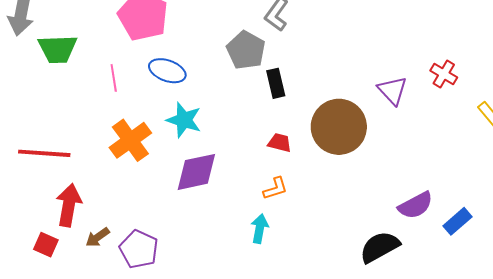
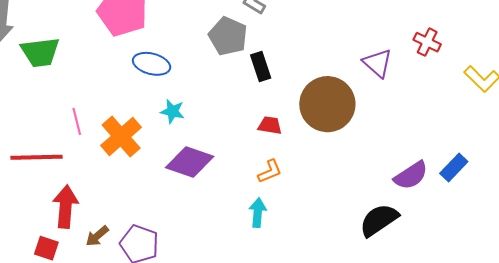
pink line: (114, 78) -> (77, 121), moved
cyan star: (184, 120) -> (173, 111), size x0.7
purple diamond: (196, 172) -> (190, 162), turned 36
blue rectangle: (458, 221) -> (454, 168), moved

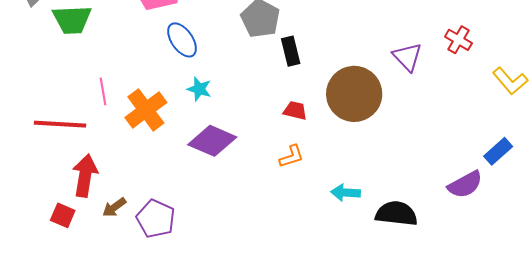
blue ellipse: (152, 64) -> (182, 40), turned 36
blue rectangle: (454, 168) -> (498, 151), moved
purple semicircle: (411, 175) -> (465, 184), moved
cyan arrow: (258, 213) -> (345, 193), moved, turned -96
black semicircle: (379, 220) -> (396, 214), turned 36

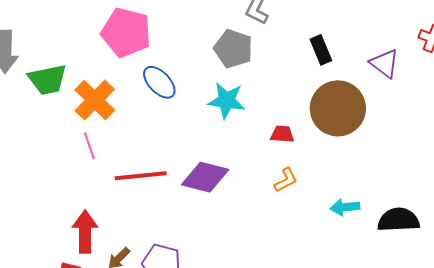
black rectangle: (291, 51) -> (321, 50), moved
cyan star: (199, 89) -> (227, 101), moved, size x1.5
orange cross: (146, 110) -> (95, 100), moved
red line: (60, 124) -> (141, 176), moved

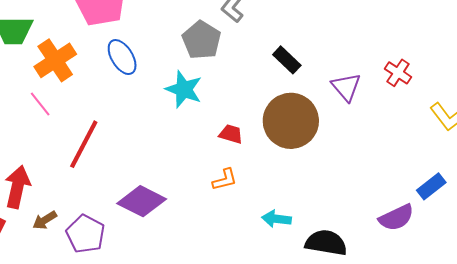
black rectangle: (321, 50) -> (287, 60), turned -36
pink line: (89, 146) -> (40, 104), turned -32
red line: (141, 176) -> (84, 144), turned -69
purple diamond: (205, 177) -> (142, 201), moved

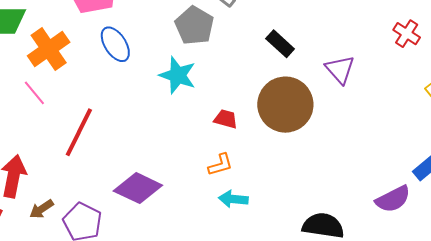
red cross: (398, 73) -> (407, 34), moved
cyan arrow: (276, 219) -> (233, 199), moved

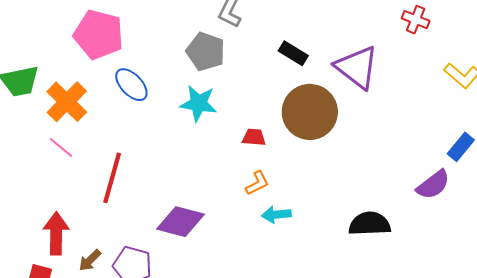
purple triangle: (340, 70) -> (357, 67), size x1.5

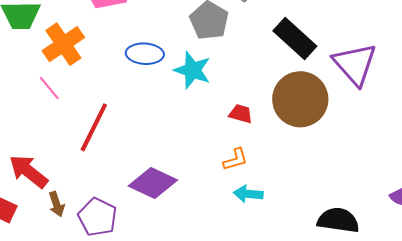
black rectangle: (293, 53) -> (295, 39), size x1.5
blue ellipse: (131, 85) -> (145, 54), moved, turned -54
red arrow: (56, 233) -> (28, 171), turned -63
brown arrow: (90, 260) -> (57, 204), turned -75

